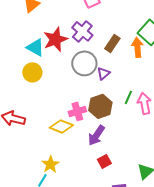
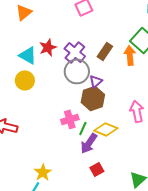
purple cross: (82, 31) -> (75, 52), moved
red star: (55, 39) -> (48, 47), size x0.7
green line: (128, 97) -> (83, 128), moved
brown hexagon: (100, 106) -> (93, 98), moved
yellow diamond: (61, 126) -> (106, 129), moved

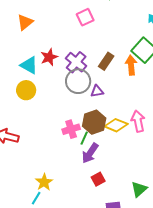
purple triangle: (96, 81) -> (97, 91), turned 32
brown hexagon: (93, 98) -> (94, 122), moved
yellow diamond: (106, 129) -> (116, 125), moved

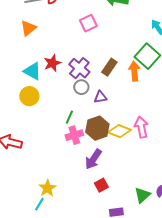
gray circle: (78, 81) -> (81, 87), size x0.6
green line: (84, 138) -> (69, 117), moved

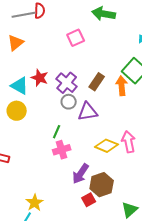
red star: (52, 63) -> (40, 78), turned -30
purple triangle: (100, 97) -> (88, 112), size x1.5
brown hexagon: (97, 128) -> (102, 185), moved

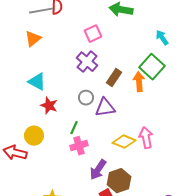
red star: (40, 78) -> (49, 106), moved
purple cross: (67, 83) -> (87, 62), moved
yellow circle: (17, 111) -> (34, 136), moved

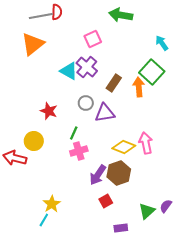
orange triangle: (33, 39) -> (33, 44), size x1.4
cyan triangle: (37, 82) -> (69, 71), moved
brown hexagon: (119, 181) -> (119, 173), moved

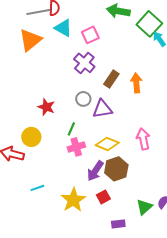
cyan triangle: (69, 71) -> (63, 28), moved
green square: (152, 72) -> (149, 24), moved
yellow diamond: (124, 147) -> (107, 144), moved
yellow star: (52, 204) -> (73, 200), moved, size x1.4
cyan line: (44, 220) -> (37, 188), moved, turned 40

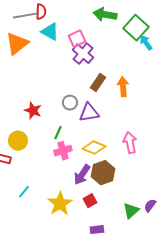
purple cross: (84, 63) -> (83, 54), moved
cyan line: (37, 188) -> (24, 192), turned -32
purple rectangle: (118, 224) -> (97, 230), moved

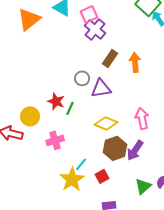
red star: (33, 111) -> (56, 101), moved
pink cross: (63, 151) -> (55, 140), moved
purple arrow: (82, 175) -> (135, 150), moved
cyan line: (24, 192) -> (81, 164), moved

